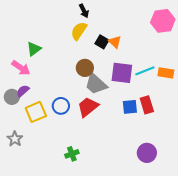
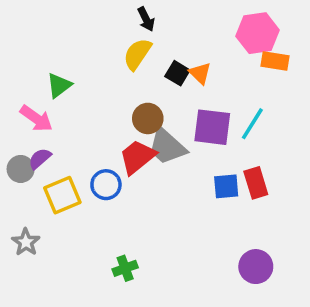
pink hexagon: (163, 21) -> (258, 33), moved
cyan line: (145, 71) -> (252, 124), turned -36
orange rectangle: (166, 73) -> (275, 61), moved
red trapezoid: (88, 107) -> (137, 157), moved

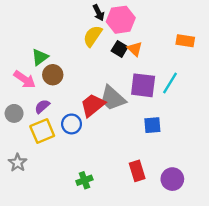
pink hexagon: (258, 33) -> (121, 20), moved
brown circle: (148, 118) -> (53, 75), moved
purple semicircle: (40, 159) -> (42, 106), moved
red rectangle: (256, 183) -> (137, 171), moved

